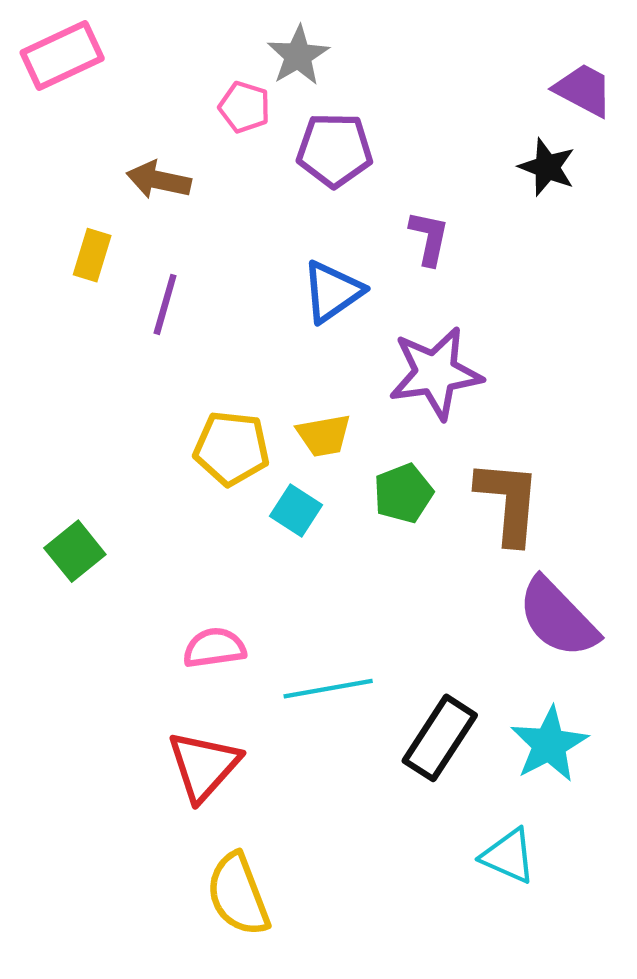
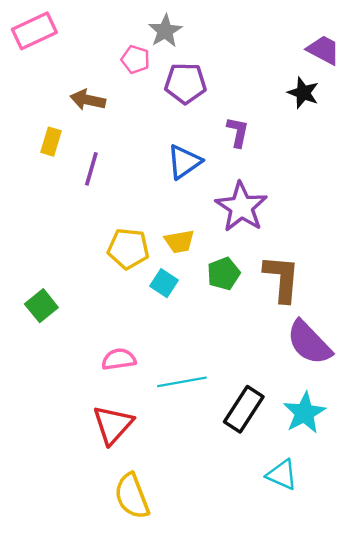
purple star: (435, 373) -> (241, 207), turned -30

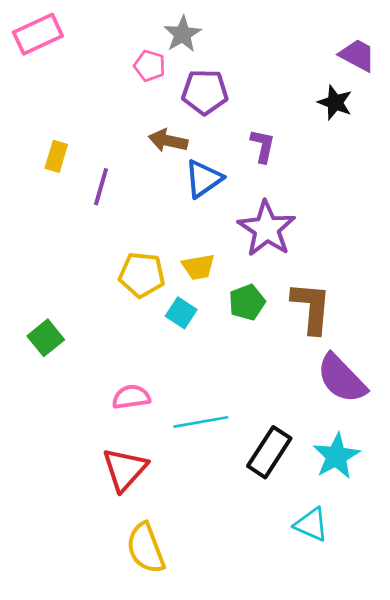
brown arrow: (88, 100) -> (168, 141), moved

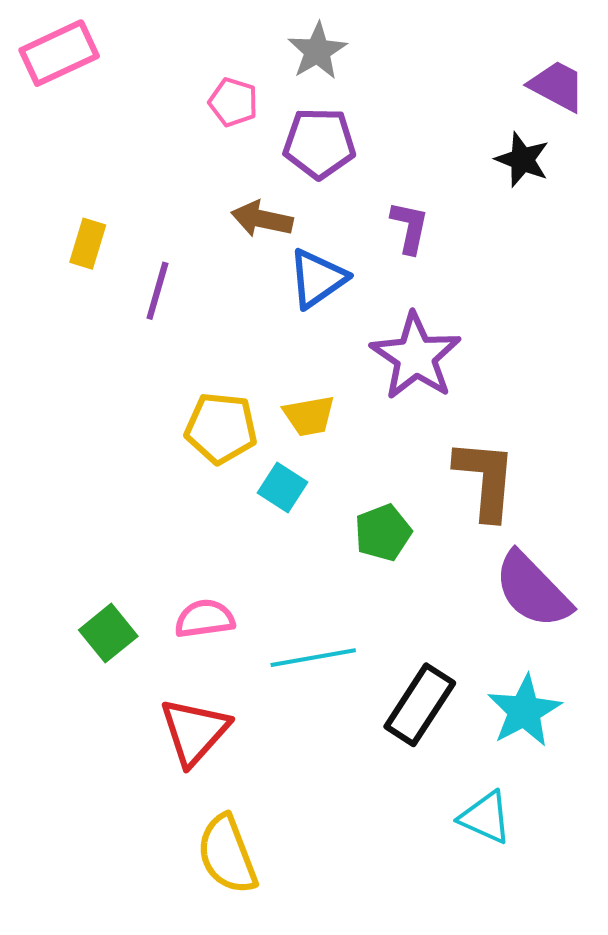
gray star: (183, 34) -> (317, 51), moved
green pentagon: (247, 302) -> (383, 533), moved
green square: (46, 338) -> (108, 633), moved

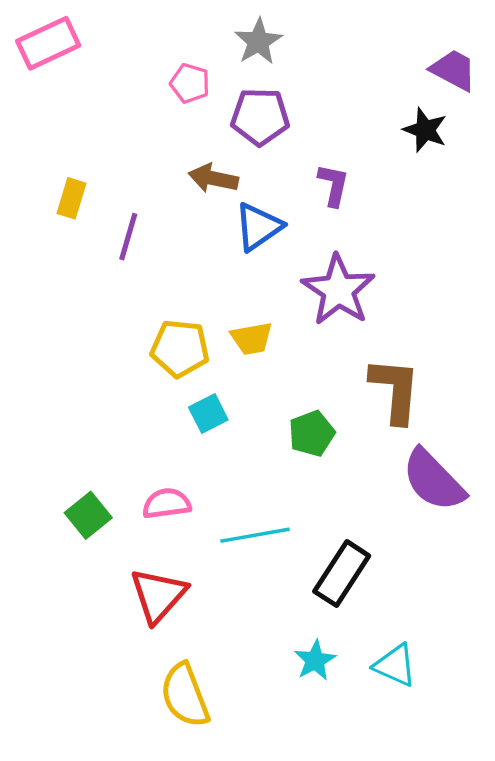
cyan square: (282, 488) -> (208, 413), moved, turned 30
cyan star: (524, 711) -> (315, 660), moved, size x0.7

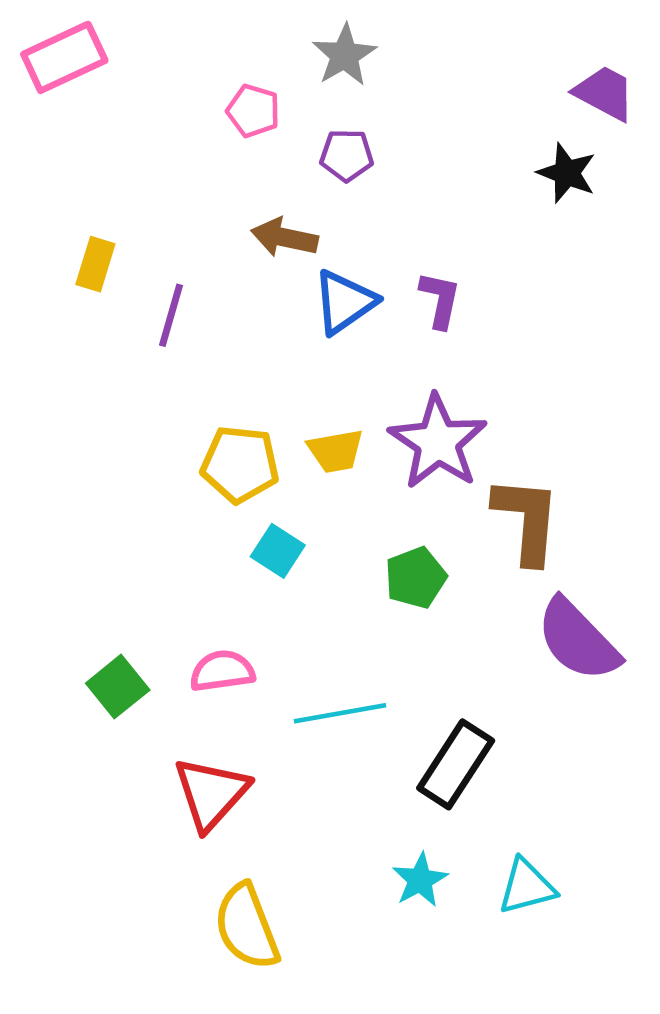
purple pentagon: (260, 117) -> (347, 155), size x0.7
purple L-shape: (333, 185) -> (440, 300), moved
purple star: (338, 290) -> (438, 442), moved
cyan square: (208, 413) -> (278, 551), turned -30
cyan triangle: (395, 665) -> (527, 887), turned -39

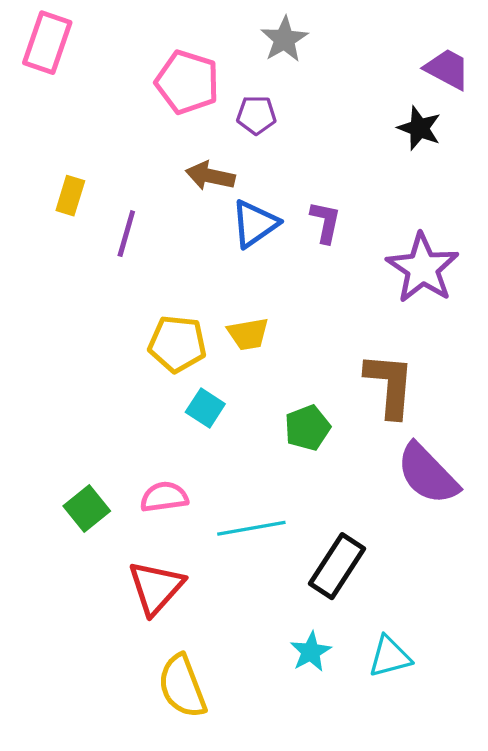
gray star: (344, 55) -> (284, 39), moved
pink rectangle: (64, 57) -> (47, 43), turned -46
pink pentagon: (253, 111) -> (187, 82), size x1.6
purple star: (438, 442) -> (423, 268), moved

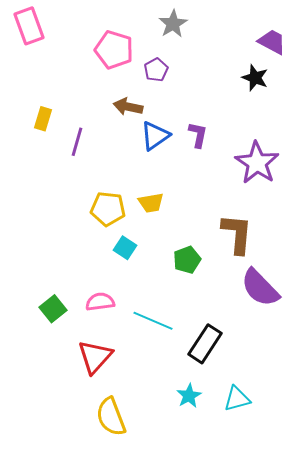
pink rectangle: (47, 43) -> (29, 26), turned -39
purple pentagon: (256, 115) -> (156, 70), turned -30
cyan line: (251, 528) -> (153, 321), turned 33

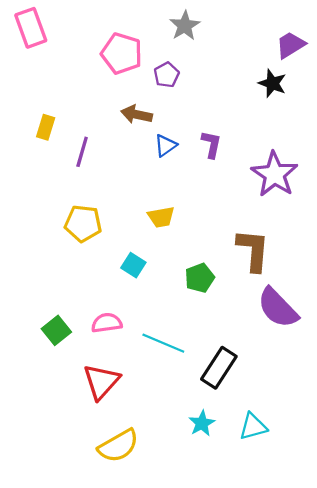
purple trapezoid: (272, 42) -> (291, 45), turned -60
blue triangle: (155, 136) -> (165, 145), size x0.7
yellow pentagon: (108, 209) -> (83, 223), moved
yellow semicircle: (111, 417) -> (118, 446), turned -99

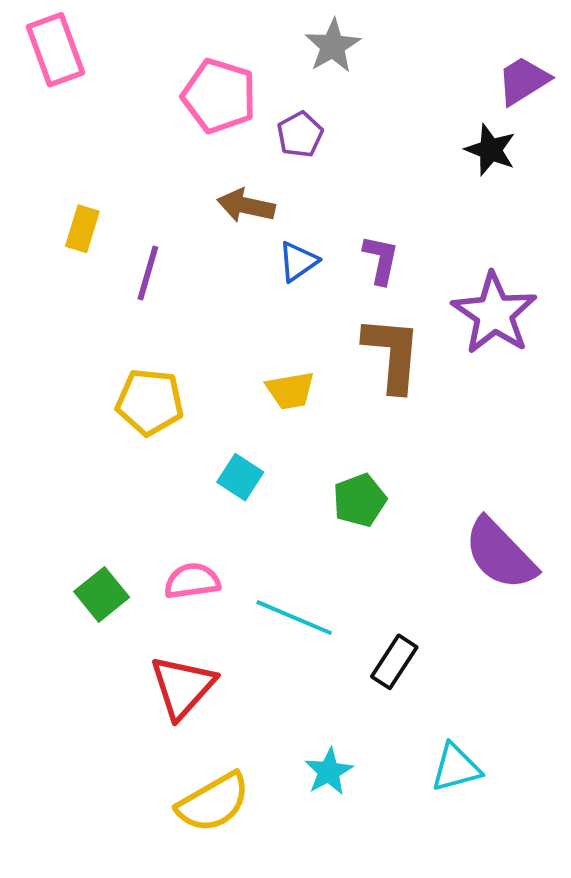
brown L-shape: (253, 250) -> (392, 354), moved
black rectangle: (219, 368) -> (394, 662), size x0.7
cyan star: (202, 423) -> (329, 772), moved

